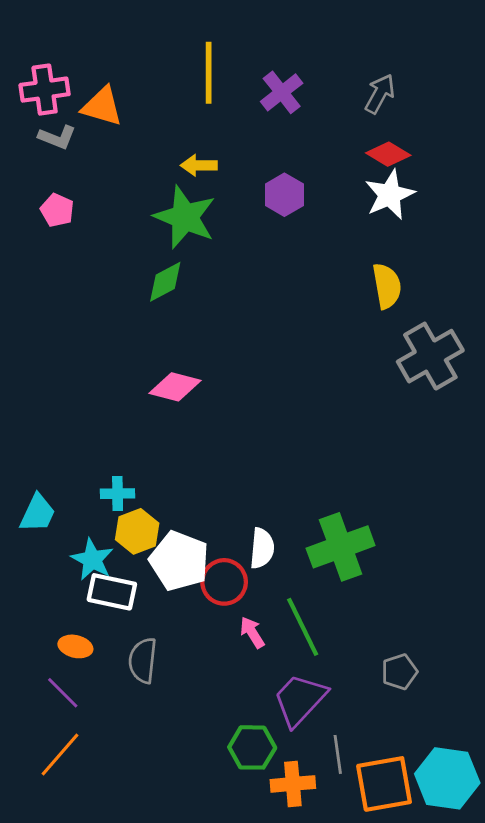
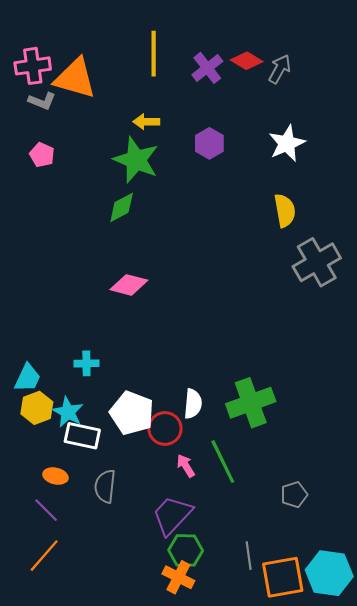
orange triangle: (102, 106) -> (75, 78), size x1.4
red diamond: (388, 154) -> (247, 61), moved
yellow hexagon: (137, 531) -> (37, 408), moved
purple trapezoid: (300, 700) -> (172, 515), moved
orange cross: (293, 784) -> (178, 577), moved, turned 32

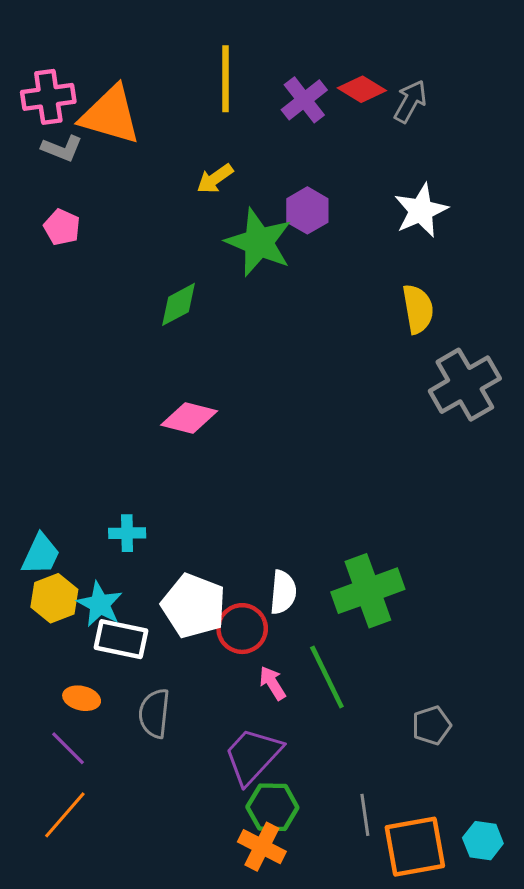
yellow arrow: (146, 122) -> (215, 179), turned -35
green star: (136, 160) -> (259, 242), moved
cyan hexagon: (329, 573) -> (483, 841), size x0.6

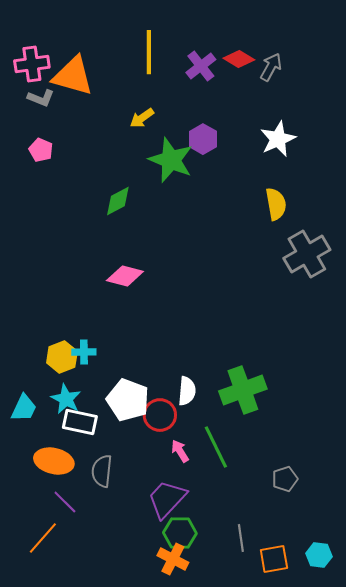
cyan trapezoid: (41, 554) -> (24, 408), moved
yellow hexagon: (54, 598) -> (62, 357), moved
orange ellipse: (82, 698) -> (54, 461), size x1.6
purple line: (68, 748) -> (65, 502), moved
orange square: (415, 847) -> (274, 559), size x0.7

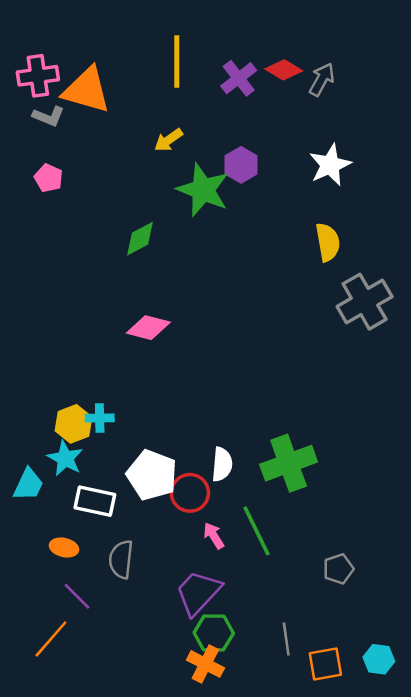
cyan star: (66, 399) -> (65, 458), moved
orange ellipse: (54, 461) -> (64, 548), size x0.6

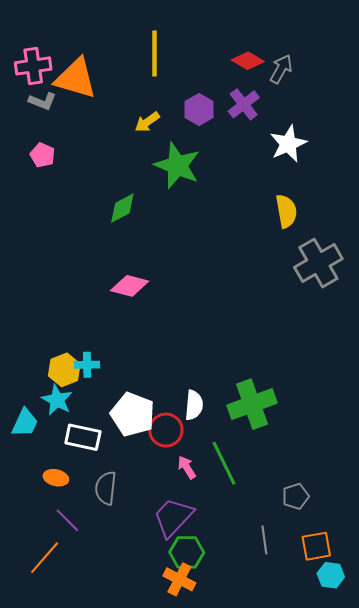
purple cross: (239, 78) -> (244, 104), moved
purple hexagon: (241, 165) -> (199, 110), moved
gray line: (286, 639) -> (264, 540), moved
orange square: (325, 664) -> (316, 546), moved

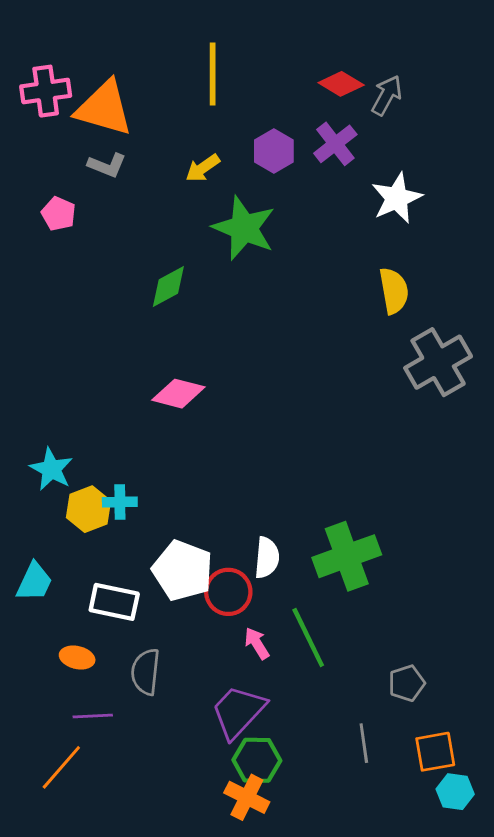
gray L-shape: (42, 101) -> (107, 165), moved
cyan star: (57, 400) -> (51, 469), moved
purple line: (67, 520) -> (93, 716), turned -48

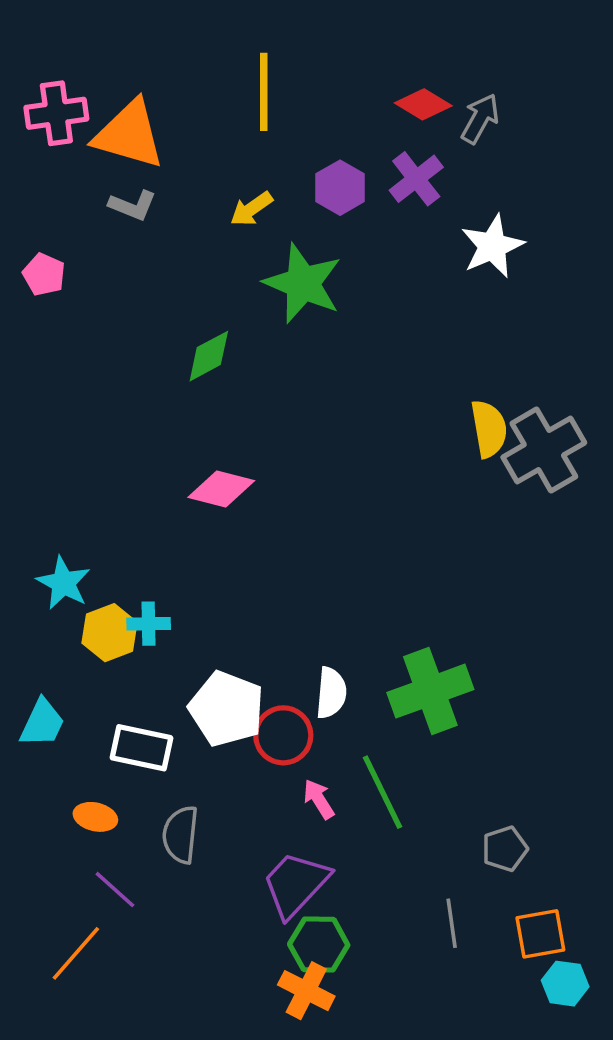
pink pentagon: (59, 214) -> (44, 275), moved
yellow semicircle: (394, 291) -> (489, 429), moved
purple line: (93, 716) -> (115, 890), turned 45

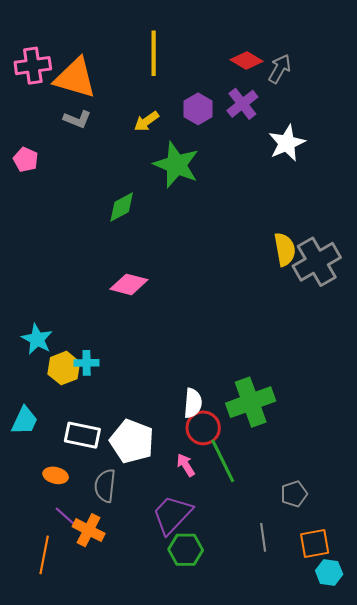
white pentagon: (227, 709) -> (132, 441), moved
red circle: (283, 735) -> (203, 428), moved
orange line: (76, 953) -> (44, 555), turned -30
orange cross: (306, 991) -> (89, 530), moved

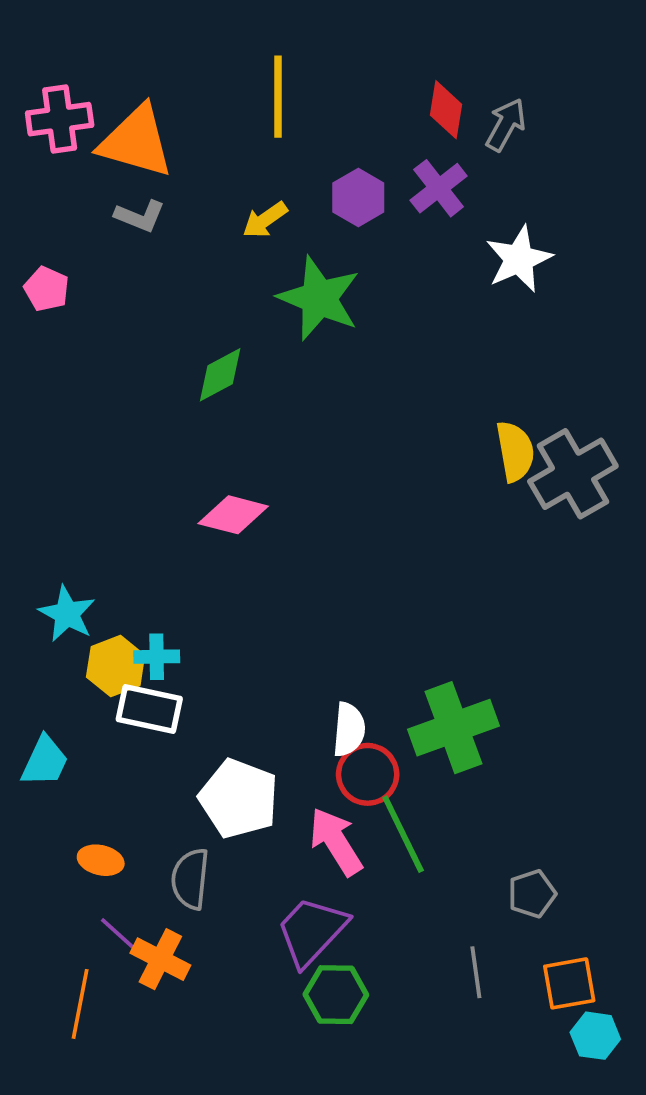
red diamond: (247, 60) -> (446, 110), turned 68
white rectangle: (82, 435) -> (149, 709), moved
pink arrow: (186, 465) -> (336, 842), size x1.6

